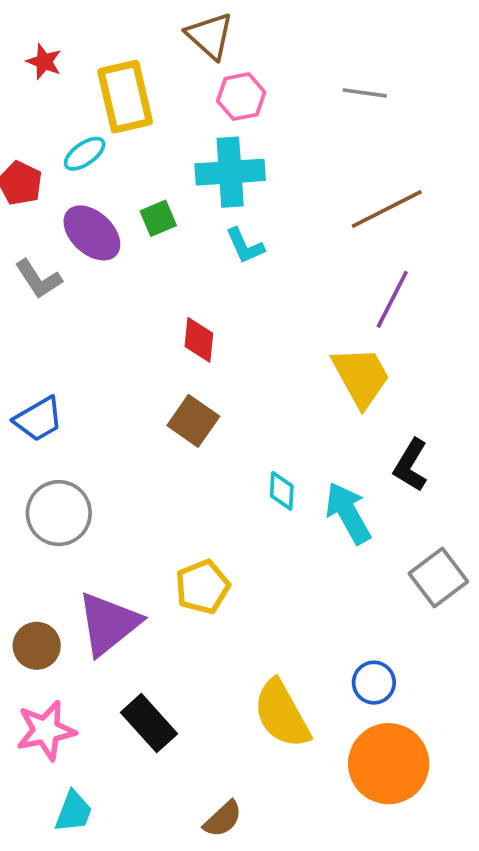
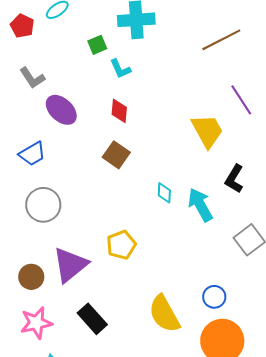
purple ellipse: (92, 233) -> (61, 110), moved
cyan L-shape: (245, 246) -> (120, 69), moved
purple line: (392, 299) -> (241, 100), moved, turned -60

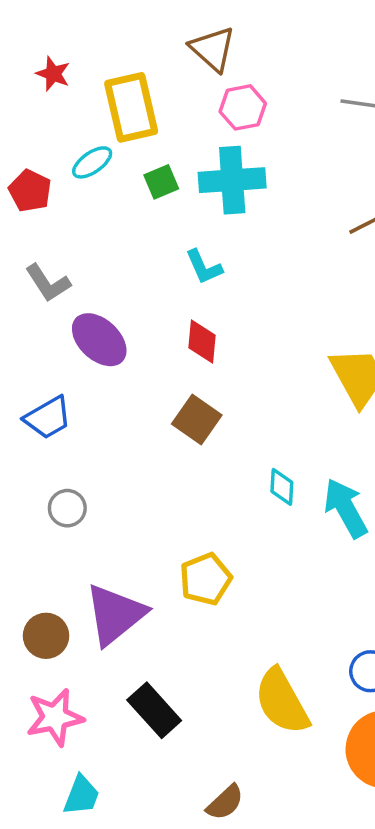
green square: (97, 45) -> (161, 182), moved
gray circle: (43, 205) -> (67, 508), size x0.6

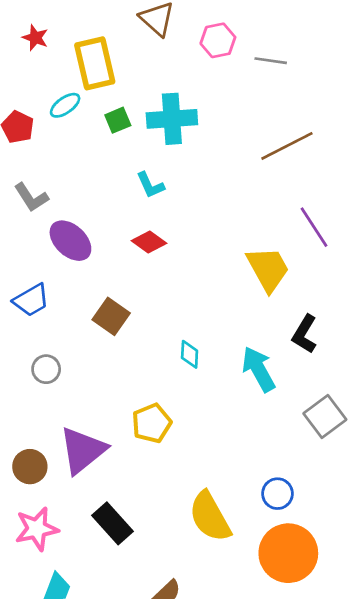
pink hexagon: (243, 107) -> (218, 40), moved
red diamond: (202, 341) -> (149, 242), turned -60
brown square: (197, 419) -> (111, 316), moved
cyan diamond: (282, 487) -> (190, 354), moved

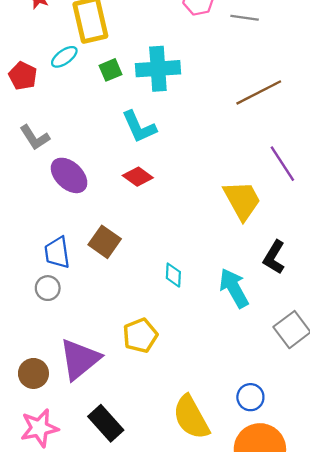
cyan L-shape: (150, 185) -> (139, 127), size x1.4
blue trapezoid: (31, 300) -> (57, 253), moved, turned 112

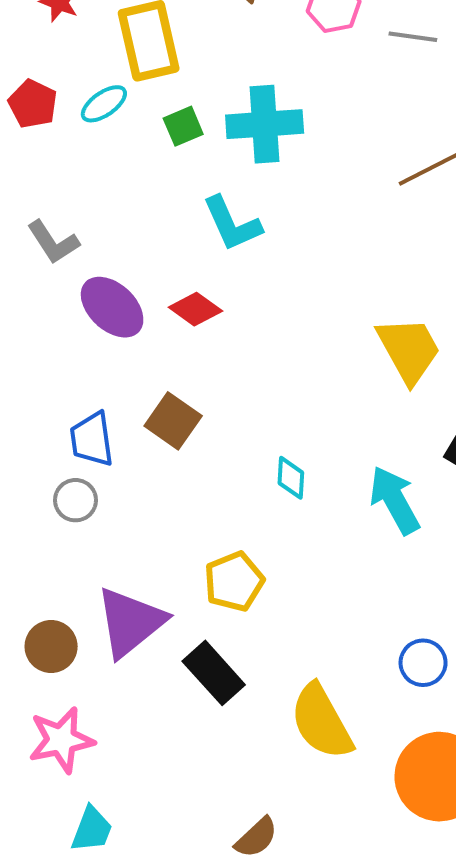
red pentagon: (23, 76) -> (33, 104), moved
red diamond: (138, 177) -> (195, 309), moved
blue circle: (250, 397) -> (423, 663), moved
black rectangle: (106, 423) -> (214, 673), moved

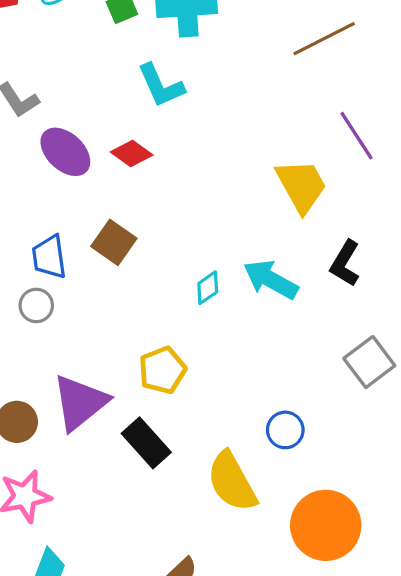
cyan diamond: (291, 478) -> (208, 288), turned 52
cyan arrow: (395, 500) -> (271, 280), moved, turned -32
blue circle: (423, 663) -> (285, 430), moved

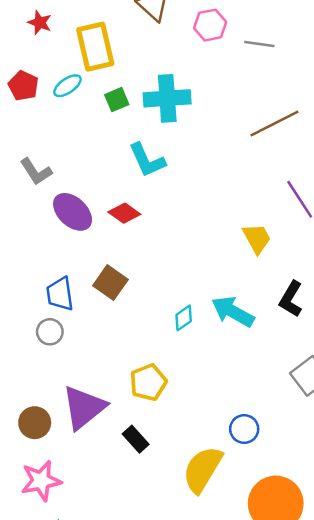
yellow trapezoid: (301, 186) -> (257, 238), size x0.7
black rectangle: (146, 443) -> (136, 439), size x0.7
yellow semicircle: (232, 482) -> (203, 469), turned 60

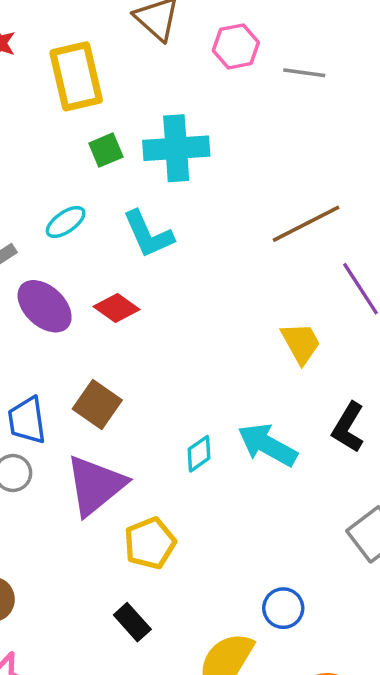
cyan ellipse: (67, 86) -> (66, 222), moved
brown line: (274, 124) -> (306, 224), moved
purple triangle: (84, 408) -> (95, 485), moved

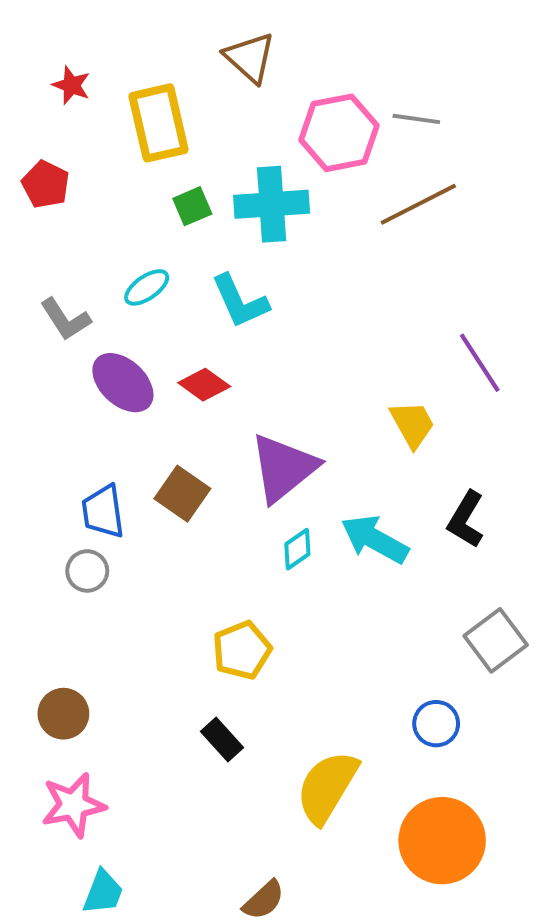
pink hexagon: (236, 46) -> (339, 133), moved, size x1.5
brown line: (306, 224) -> (418, 204), moved
purple triangle: (95, 485) -> (283, 468), moved
blue circle: (283, 608) -> (436, 724), moved

